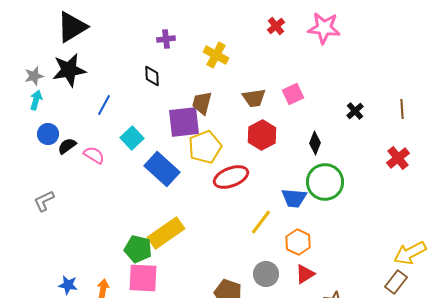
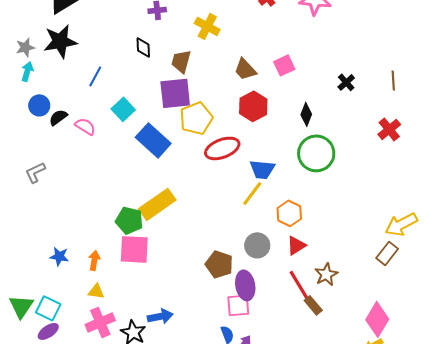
brown trapezoid: (254, 98) -> (245, 69), turned 55
brown trapezoid: (202, 103) -> (181, 61), moved
blue trapezoid: (294, 198) -> (262, 169), moved

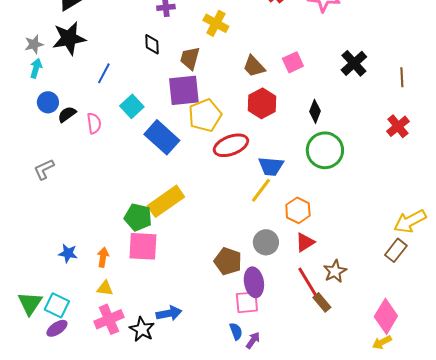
black cross: (346, 82) -> (354, 63), moved, size x1.5
pink semicircle: (85, 126) -> (94, 123), turned 50

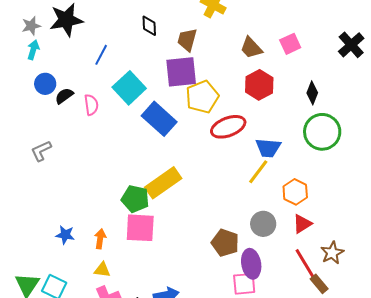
cyan square: (132, 106) -> (129, 88), size x1.4

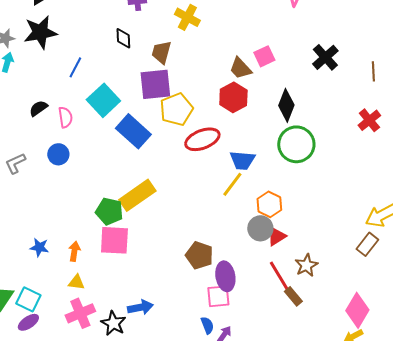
brown trapezoid: (251, 48) -> (240, 68), moved
blue circle: (45, 84) -> (58, 154), moved
black diamond: (312, 93) -> (286, 105), size x1.4
gray circle: (263, 224) -> (260, 228), moved

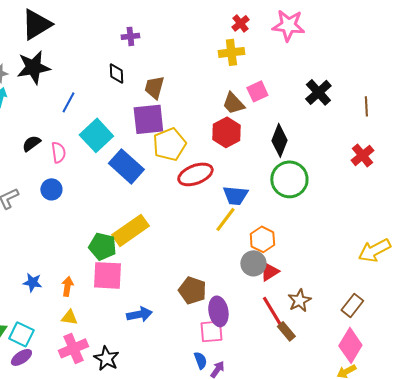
yellow cross: (187, 17) -> (231, 52), moved, turned -35
brown rectangle: (367, 244) -> (352, 305), moved
blue arrow: (140, 307) -> (139, 314), moved

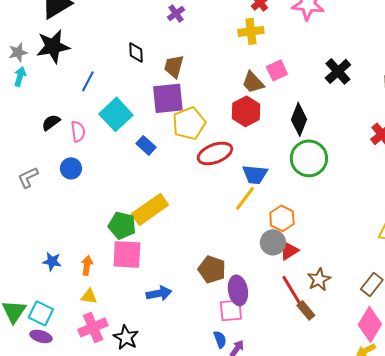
purple cross: (130, 36) -> (176, 13), moved, turned -30
blue rectangle: (126, 166) -> (146, 145), size x0.6
purple ellipse: (21, 357) -> (41, 336), turned 50

